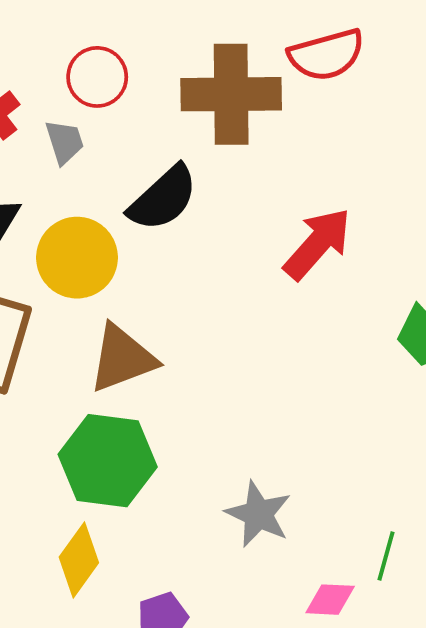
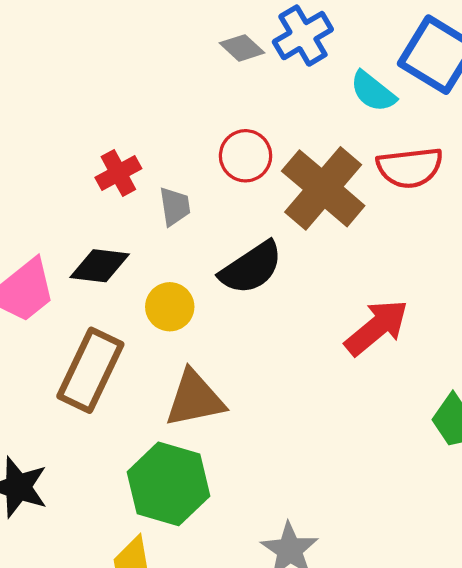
red circle: (97, 77) -> (246, 156), moved
brown cross: (231, 94) -> (323, 188), turned 32
yellow circle: (77, 258) -> (170, 307), size x0.7

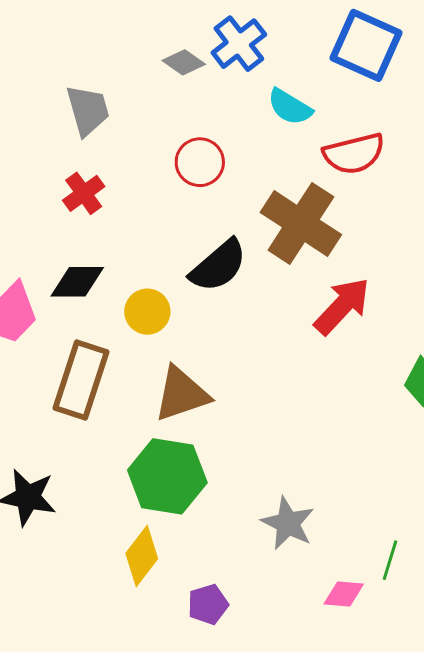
cyan semicircle: (373, 92) -> (290, 107), moved
brown cross: (323, 188) -> (301, 223), moved
gray trapezoid: (175, 206) -> (88, 110), moved, size x1.4

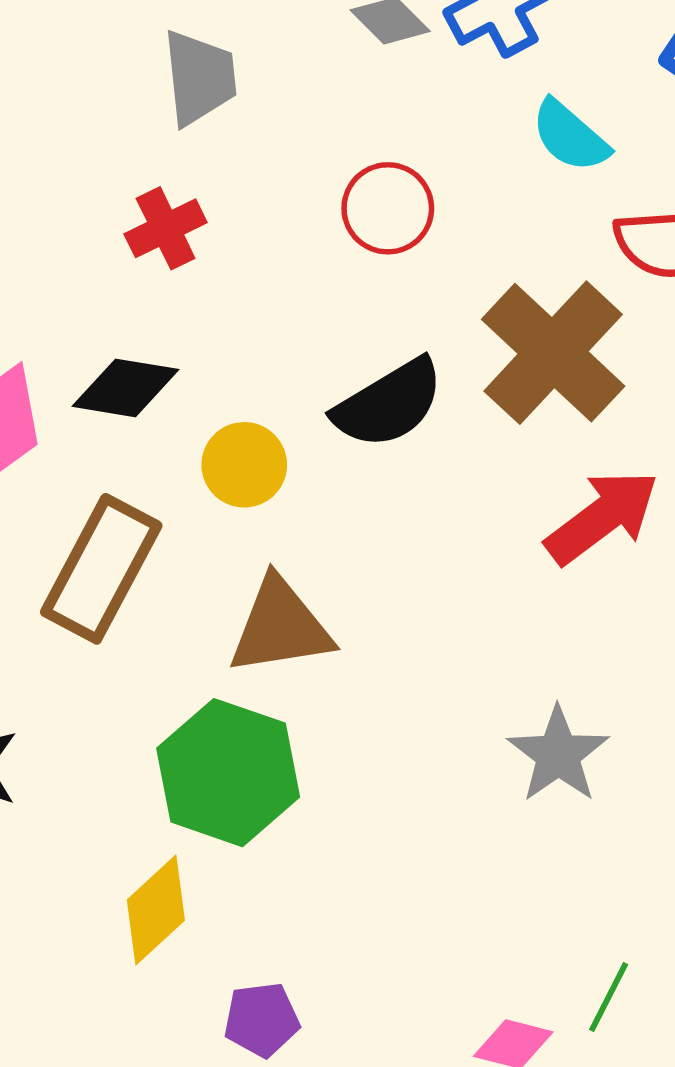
gray star: (288, 523) -> (558, 755), moved

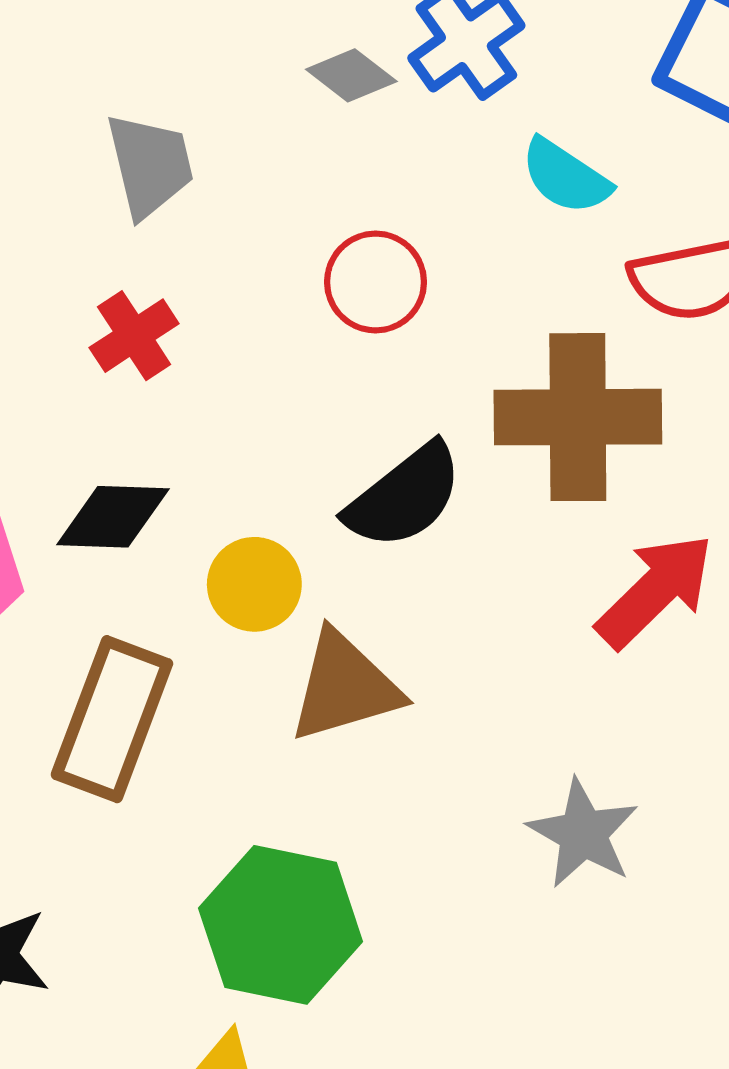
brown cross: (553, 353) -> (578, 417), turned -36
brown triangle: (280, 627) -> (345, 687), moved
gray star: (558, 755) -> (583, 834), moved

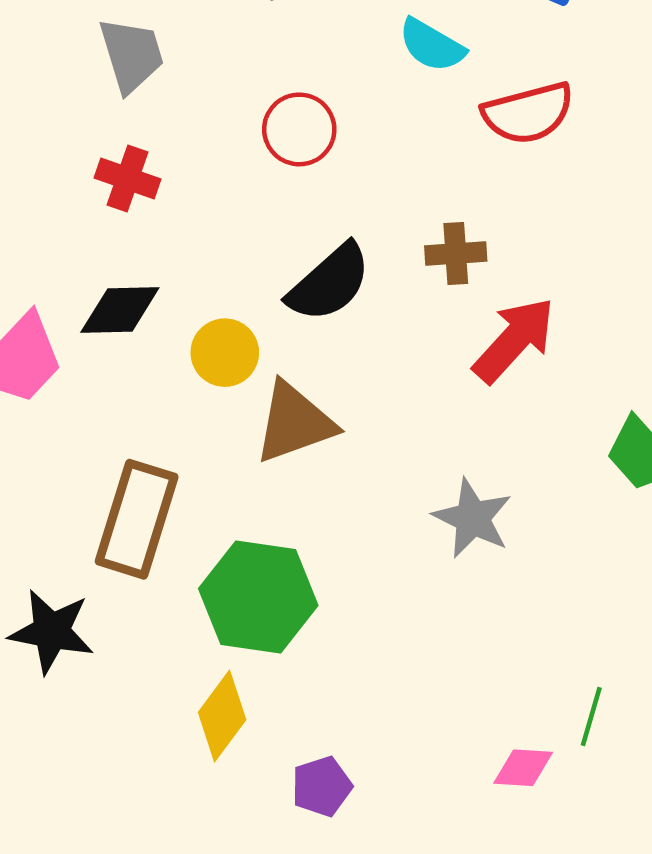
red cross: (134, 336) -> (127, 178), turned -34
brown cross: (578, 417) -> (456, 253), moved, size x0.5
brown rectangle: (112, 719) -> (137, 519), moved

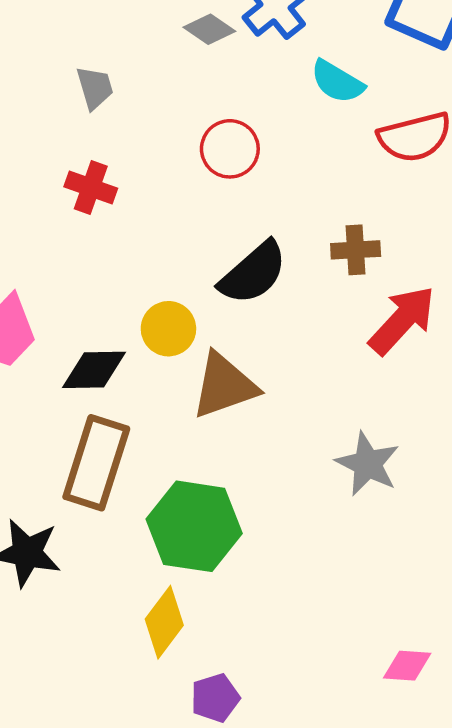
gray trapezoid: (132, 55) -> (95, 88), size x0.7
black diamond: (120, 310) -> (94, 370), moved
purple pentagon: (322, 786) -> (215, 698), moved

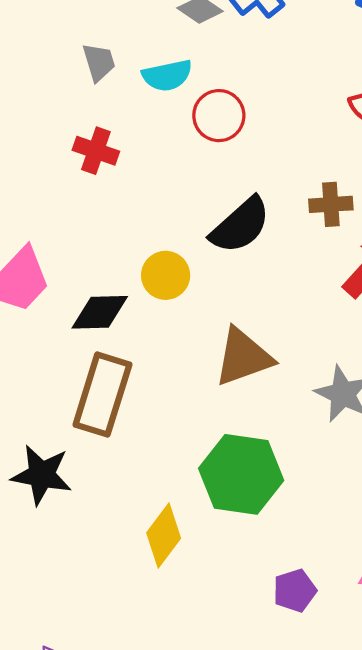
cyan semicircle: (337, 82) -> (167, 75), moved, turned -42
brown triangle: (224, 386) -> (243, 357), moved
green hexagon: (194, 526) -> (241, 474), moved
purple pentagon: (215, 698) -> (295, 591), moved

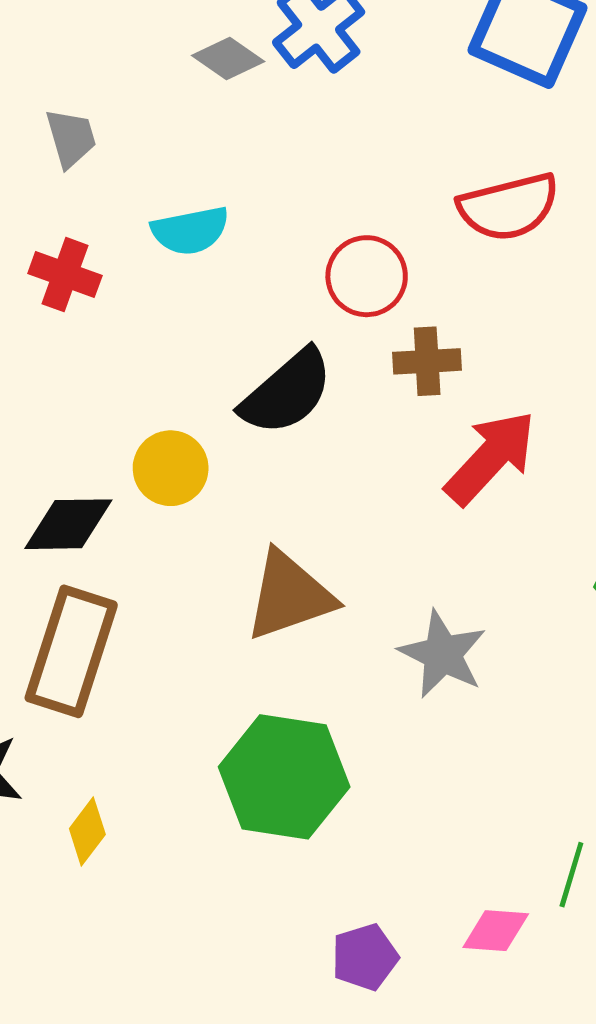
cyan semicircle: (167, 75) -> (190, 231), moved
red circle: (219, 116) -> (367, 276), moved
yellow diamond: (164, 535) -> (87, 831), moved, size x0.7

